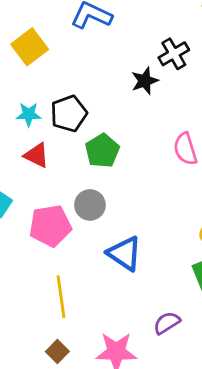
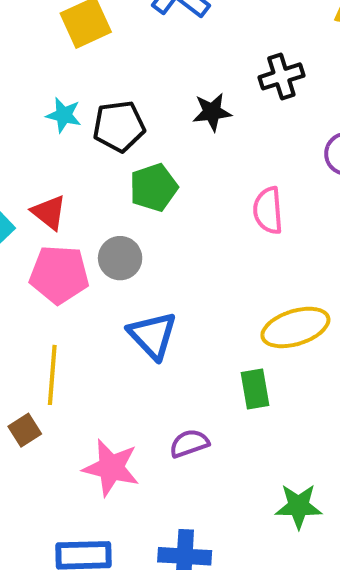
black star: (145, 81) -> (212, 112), moved
red triangle: (37, 155) -> (49, 212), moved
brown square: (57, 351) -> (25, 430), moved

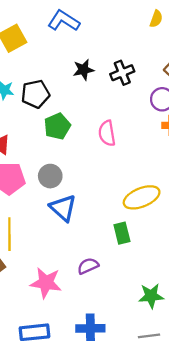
black cross: (281, 76) -> (122, 73), moved
black star: (212, 112) -> (83, 70), moved
pink semicircle: (268, 210) -> (107, 133), moved
gray circle: (120, 258) -> (50, 176), moved

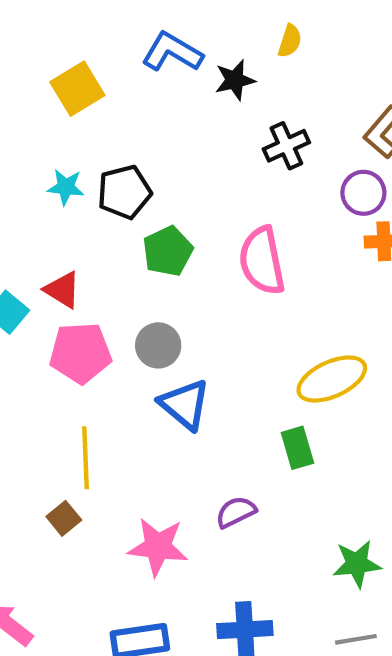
yellow semicircle: (156, 19) -> (290, 41), moved
black star: (83, 70) -> (235, 80), moved
pink semicircle: (107, 133) -> (262, 261), size x1.4

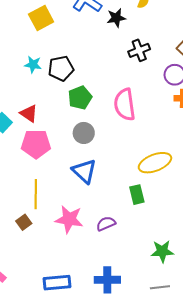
gray circle: (158, 345) -> (84, 133), moved
pink star: (158, 547) -> (69, 219), moved

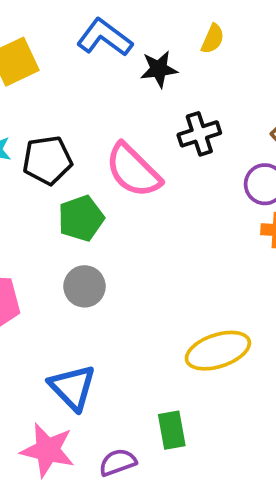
pink semicircle: (125, 105) -> (133, 170), moved, turned -40
blue triangle: (84, 171) -> (72, 387), moved
green rectangle: (137, 195) -> (172, 430), moved

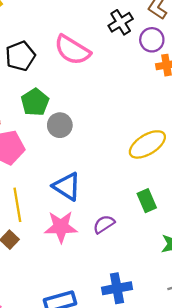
black cross: (199, 134) -> (121, 22), moved
green pentagon: (81, 218) -> (35, 102), moved
green rectangle: (172, 430) -> (147, 201), moved

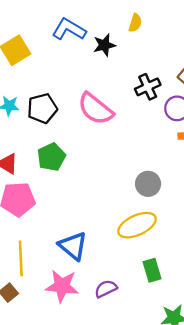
gray circle: (60, 125) -> (148, 184), moved
yellow ellipse: (147, 144) -> (137, 225), moved

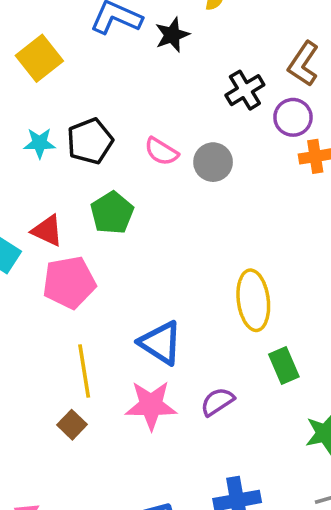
pink semicircle: (95, 109) -> (161, 151), moved, size x0.6
gray circle: (148, 184) -> (213, 162), moved
yellow ellipse: (137, 225) -> (253, 300), turned -66

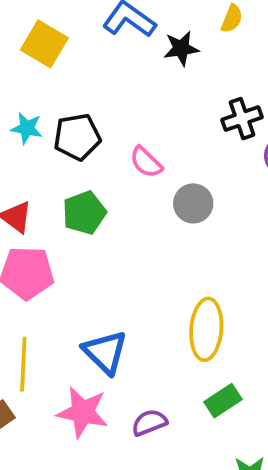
yellow square: (39, 58) -> (44, 44), turned -33
gray circle: (213, 162) -> (193, 203), moved
green rectangle: (284, 366) -> (223, 401), turned 68

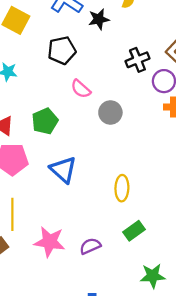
black pentagon: (77, 137) -> (62, 50), moved
yellow ellipse: (206, 329) -> (122, 188), size x0.7
blue triangle: (105, 352) -> (63, 170), moved

